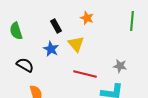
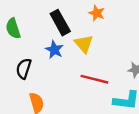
black rectangle: (56, 26) -> (60, 23), size x1.5
black semicircle: (25, 65) -> (24, 69), turned -102

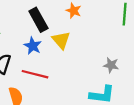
red line: (94, 79) -> (35, 74), moved

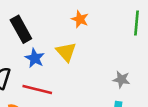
black rectangle: (38, 20) -> (21, 29), moved

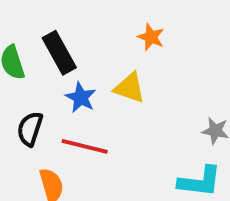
yellow triangle: (66, 52) -> (129, 88), turned -30

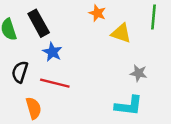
yellow triangle: (129, 88) -> (121, 33), moved

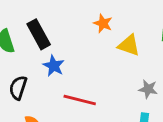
red line: (55, 83) -> (80, 100), moved

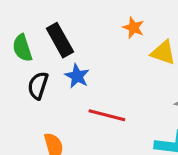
black semicircle: (18, 88) -> (38, 86), moved

